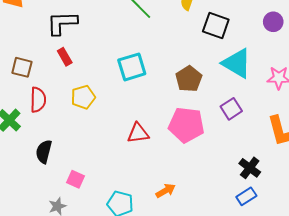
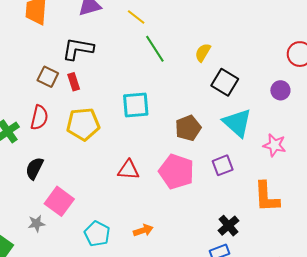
brown square: (22, 67) -> (48, 77), moved
yellow pentagon: (83, 97) -> (83, 124), size x1.4
pink square: (76, 179) -> (59, 201), size x1.6

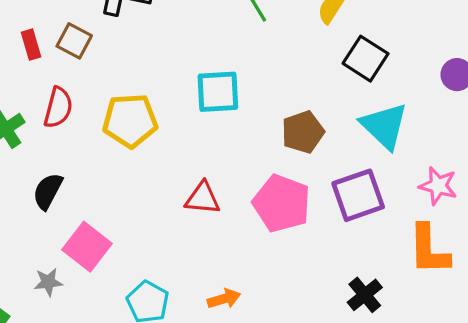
red rectangle: (74, 82) -> (31, 45), moved
pink star: (274, 145) -> (438, 186), moved
purple square: (223, 165) -> (358, 195), size x1.5

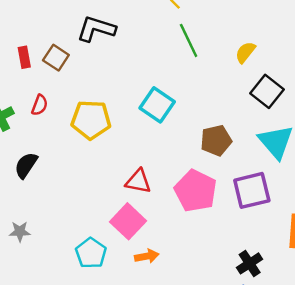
cyan square: (218, 92) -> (157, 105), turned 32
red semicircle: (58, 108) -> (40, 105), size x0.7
pink square: (87, 247) -> (128, 221), moved

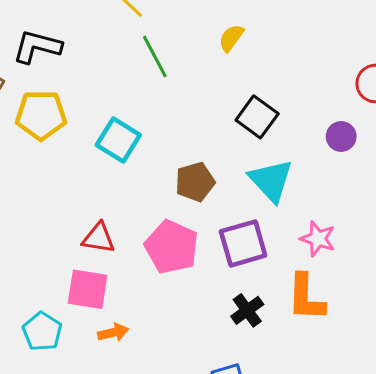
yellow semicircle: (245, 52) -> (231, 38), moved
yellow pentagon: (91, 120) -> (41, 115), moved
pink square: (128, 221) -> (88, 289), turned -32
black cross: (250, 263) -> (247, 310), moved

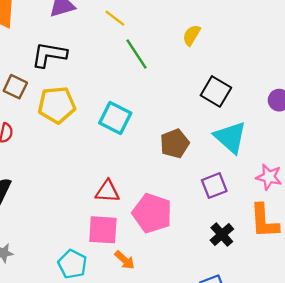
purple square: (243, 243) -> (214, 186), size x0.7
pink pentagon: (172, 247) -> (152, 213), moved
orange arrow: (113, 332) -> (125, 260), turned 60

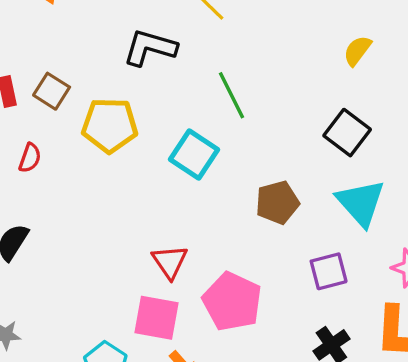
yellow semicircle: (191, 35) -> (357, 51), moved
green line: (136, 54) -> (232, 95), moved
black L-shape: (49, 55) -> (150, 48), moved
red triangle: (107, 191) -> (170, 262), turned 45

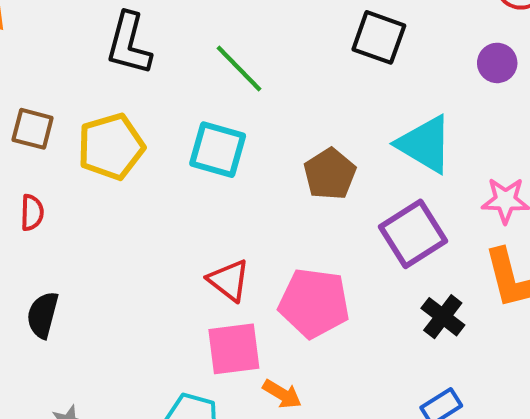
black L-shape: (150, 48) -> (129, 44), turned -74
black square: (347, 133) -> (379, 37), moved
purple square: (329, 271) -> (413, 234), size x1.4

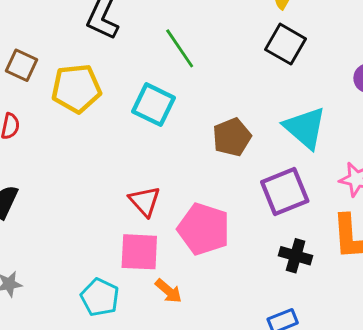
black cross: (443, 317) -> (296, 256), turned -32

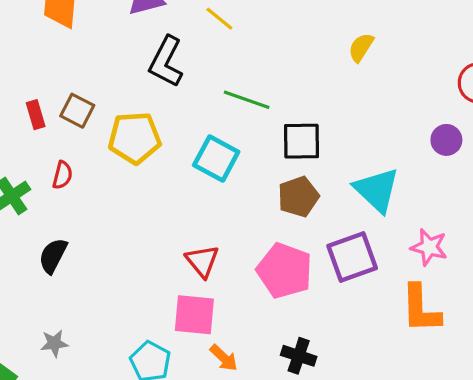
black square: (286, 44) -> (301, 141), moved, turned -33
green line: (180, 48) -> (247, 100), turned -39
pink pentagon: (204, 229) -> (284, 271), moved
black cross: (296, 256) -> (299, 356), moved

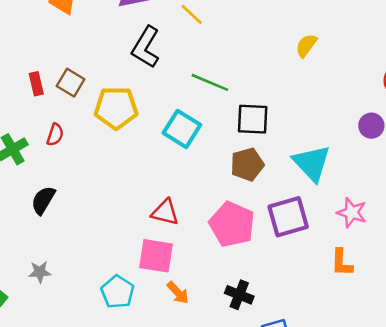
red triangle: (202, 261) -> (165, 212), turned -40
orange L-shape: (421, 309) -> (342, 263), size x0.7

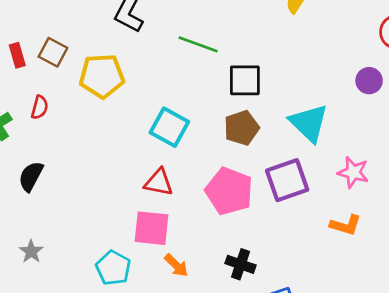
cyan square: (182, 129) -> (169, 127), moved
orange L-shape: (342, 263) -> (346, 225), turned -72
gray star: (40, 272) -> (31, 251), turned -30

